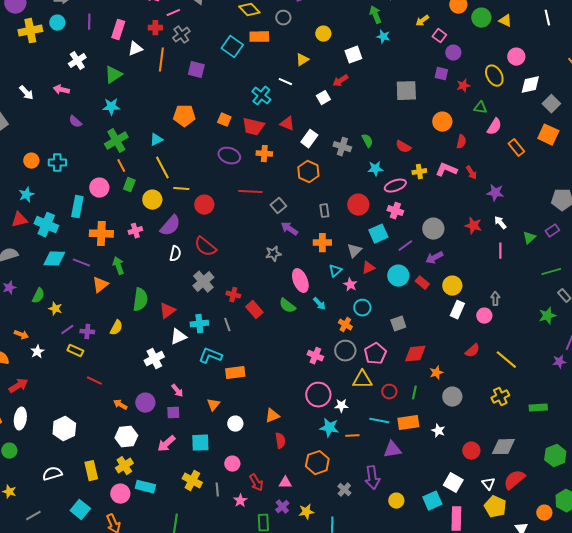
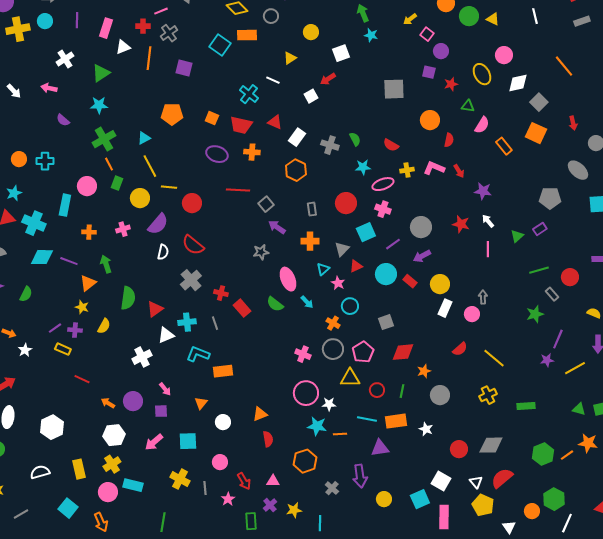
orange cross: (101, 234) -> (89, 232), size x0.6
yellow star: (55, 309) -> (82, 307), moved

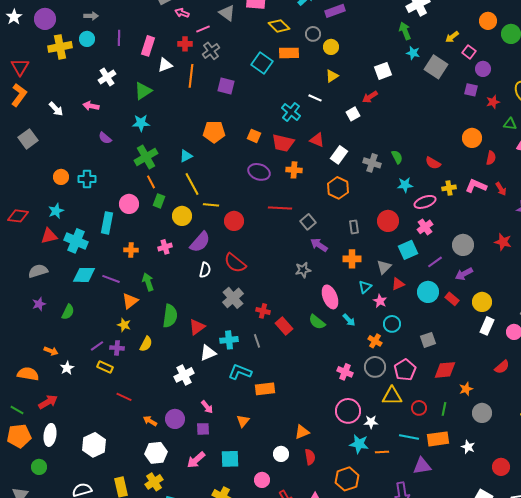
yellow circle: (311, 32) -> (331, 47), moved
gray square: (394, 89) -> (436, 67), moved, turned 35
pink cross: (383, 209) -> (425, 227), turned 35
white circle: (223, 422) -> (281, 454), moved

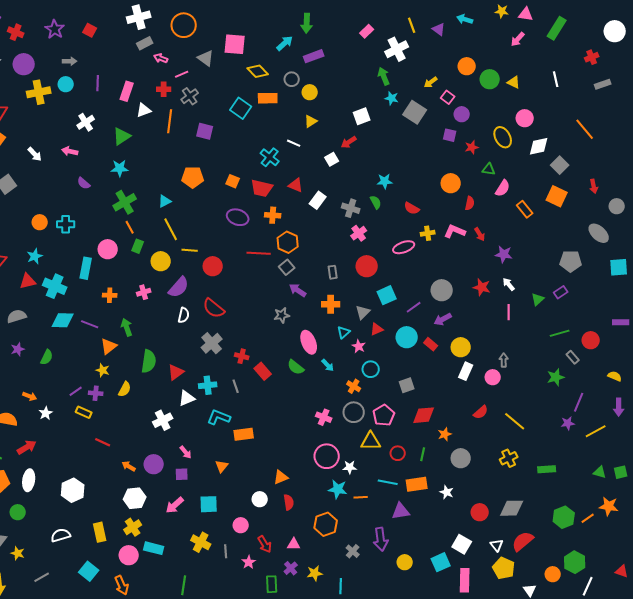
cyan star: (405, 185) -> (385, 181), moved
orange hexagon: (338, 188) -> (288, 242), moved
pink cross: (425, 227) -> (359, 233), moved

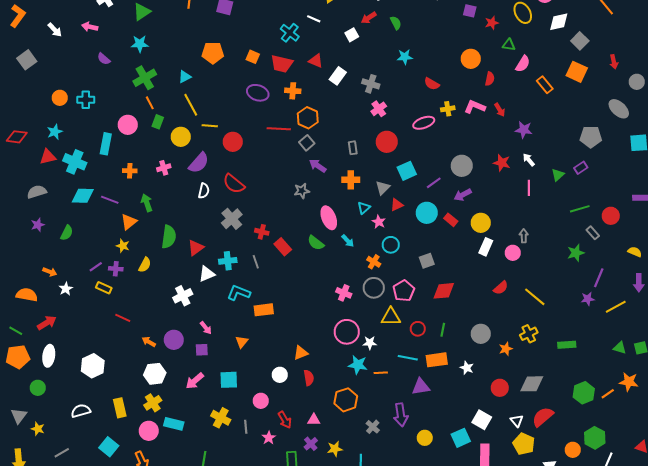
green semicircle: (376, 202) -> (396, 23), moved
orange star: (445, 434) -> (506, 349), moved

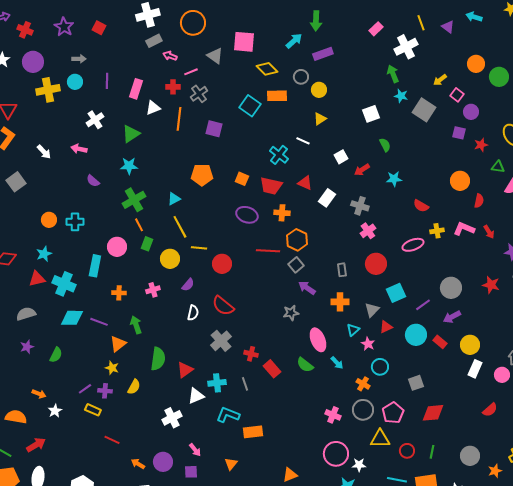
red arrow: (369, 18) -> (362, 170), moved
purple semicircle: (199, 163) -> (188, 285), size x0.6

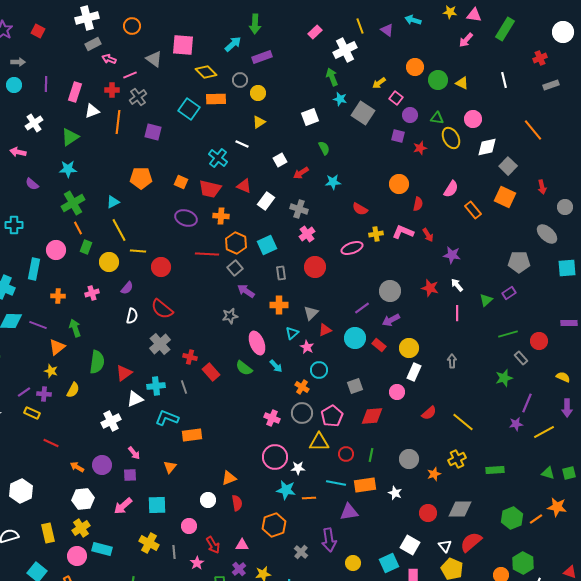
orange circle: (193, 23) -> (132, 26), size x0.7
green triangle: (498, 167) -> (437, 118), moved
cyan square: (396, 293) -> (267, 245), moved
pink circle: (502, 375) -> (397, 392), moved

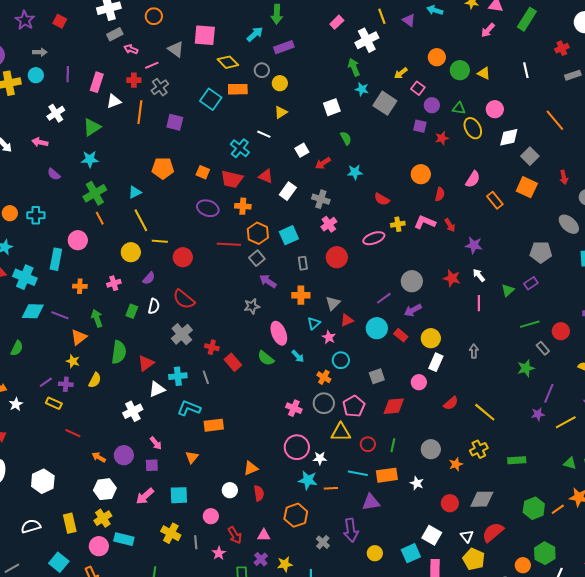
green rectangle: (86, 247) -> (132, 311), moved

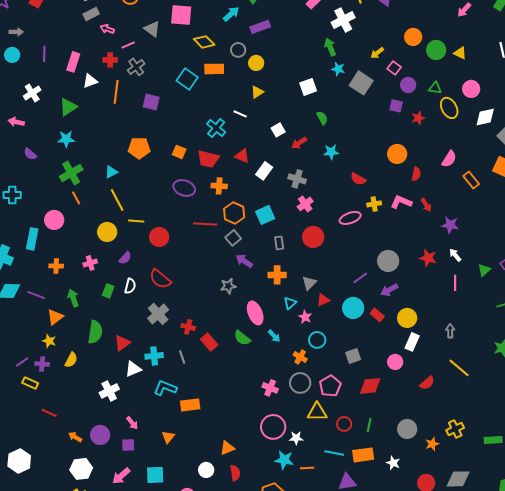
yellow line: (485, 412) -> (459, 368), moved

